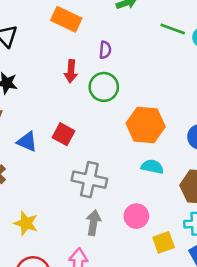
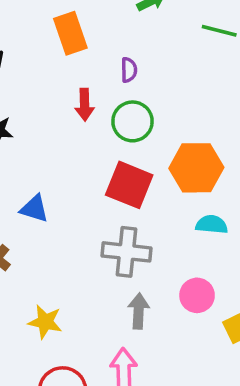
orange rectangle: (66, 19) -> (70, 33), turned 52
red square: (64, 134) -> (129, 185), moved, size x1.5

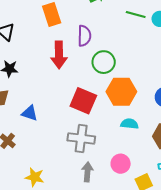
purple semicircle: (129, 70) -> (84, 36), size x1.5
red arrow: (85, 105) -> (59, 55), size x1.5
green circle: (133, 121) -> (104, 62), moved

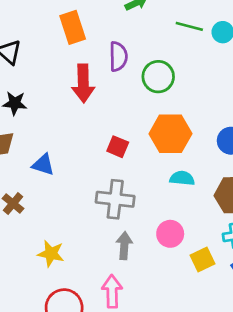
green circle: (104, 62) -> (158, 77), moved
red square: (83, 101) -> (118, 147), size x0.6

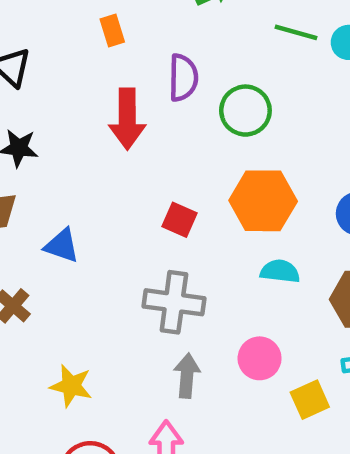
orange rectangle: (73, 27) -> (112, 30), size x0.6

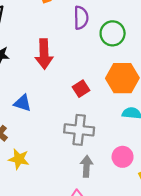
red arrow: (127, 119) -> (44, 54), moved
red square: (180, 220) -> (81, 89), turned 35
yellow star: (71, 386) -> (19, 159), moved

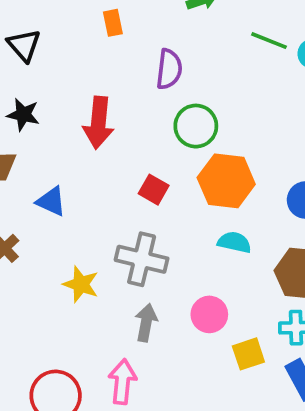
green circle: (113, 33) -> (196, 126), moved
red square: (81, 89) -> (154, 190), turned -35
yellow star: (19, 159) -> (81, 284), moved

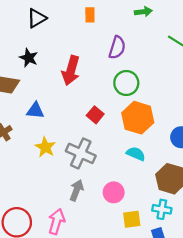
black triangle: (24, 45) -> (37, 18), turned 30
blue triangle: (51, 201) -> (35, 110), turned -30
yellow star: (81, 284) -> (45, 147), moved

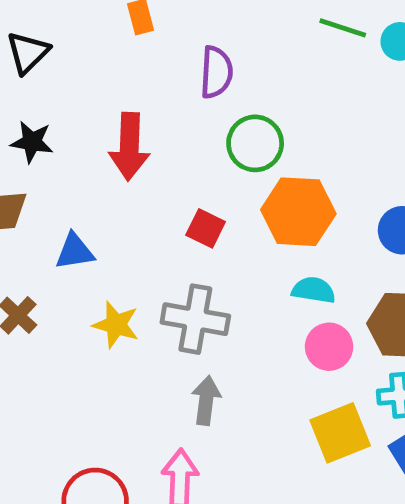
pink circle: (114, 192) -> (329, 347), moved
yellow square: (132, 219) -> (340, 433), size x1.4

